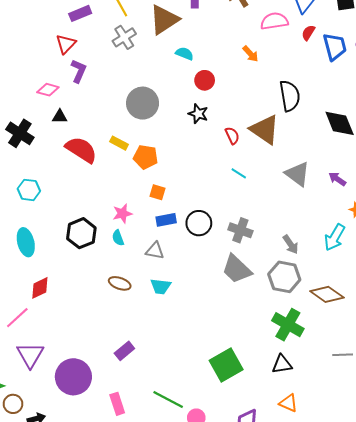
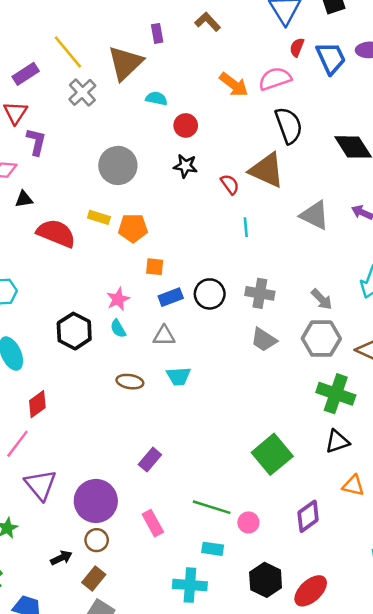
pink semicircle: (274, 21) -> (275, 79), moved
orange arrow: (250, 54) -> (234, 85), size x1.4
cyan line: (239, 173) -> (246, 227), turned 63
gray trapezoid: (237, 269) -> (264, 340), size x0.7
brown circle: (13, 404) -> (97, 540), moved

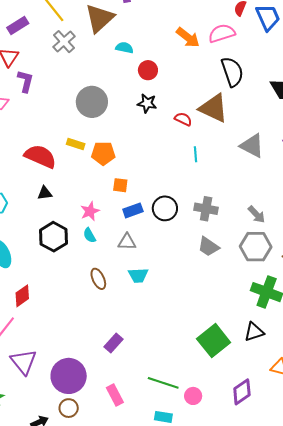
red semicircle: (230, 184) -> (183, 119), turned -30
black triangle: (24, 199) -> (45, 193), moved
brown ellipse: (130, 382) -> (98, 279), turned 55
black triangle: (337, 441) -> (254, 332), moved

